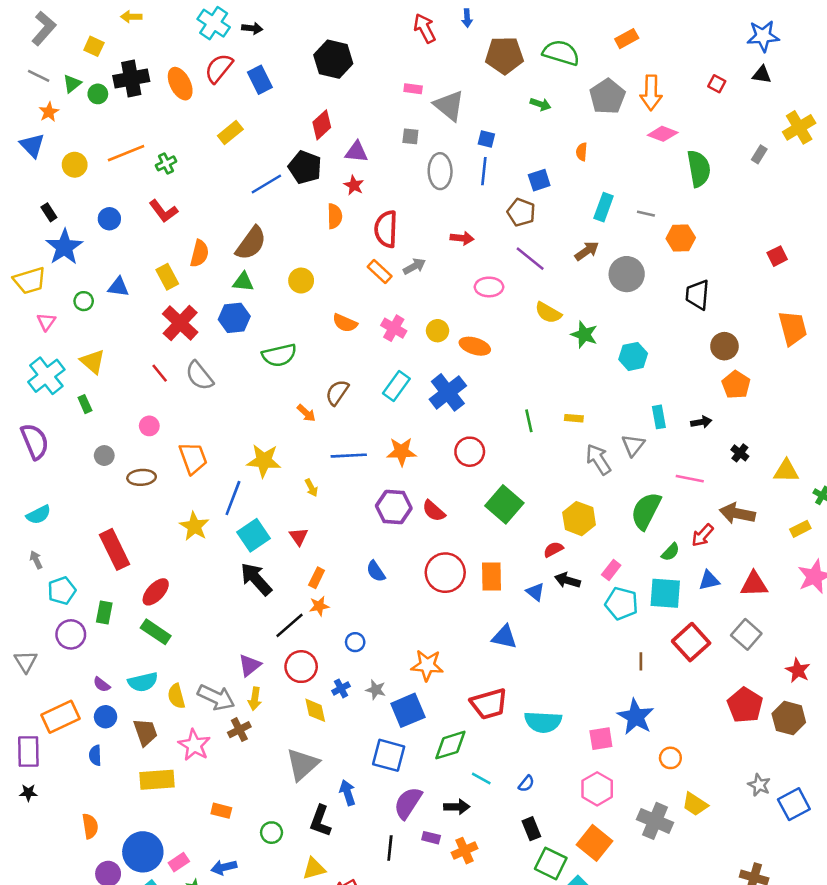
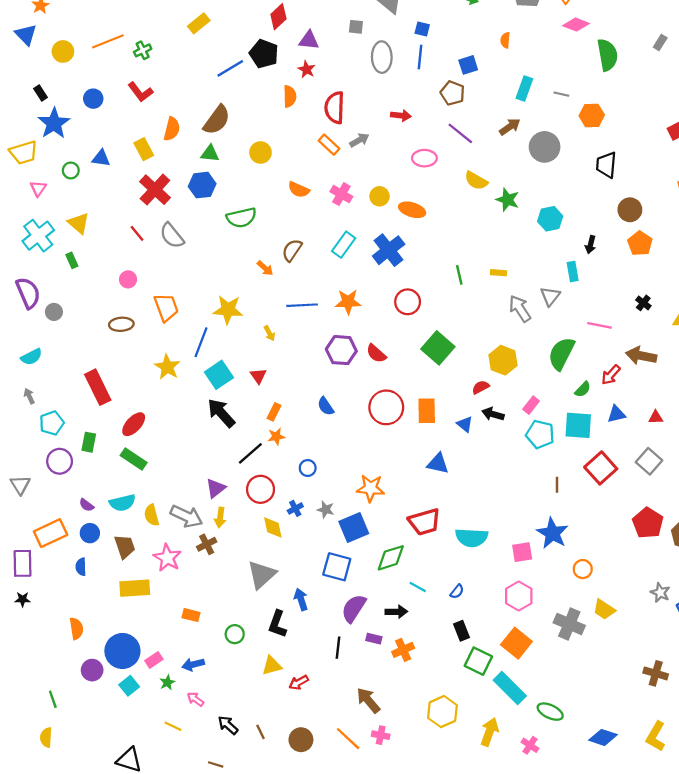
black arrow: (701, 422) -> (591, 245), moved, turned 114
gray circle: (104, 456) -> (54, 312), moved
red triangle: (754, 584) -> (656, 417), size x0.6

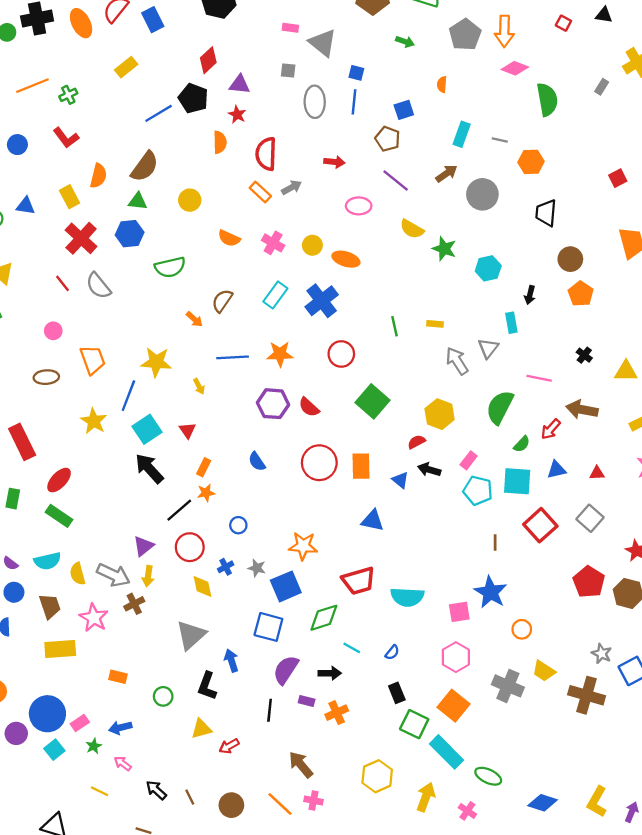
brown cross: (656, 673) -> (587, 695), moved, size x1.4

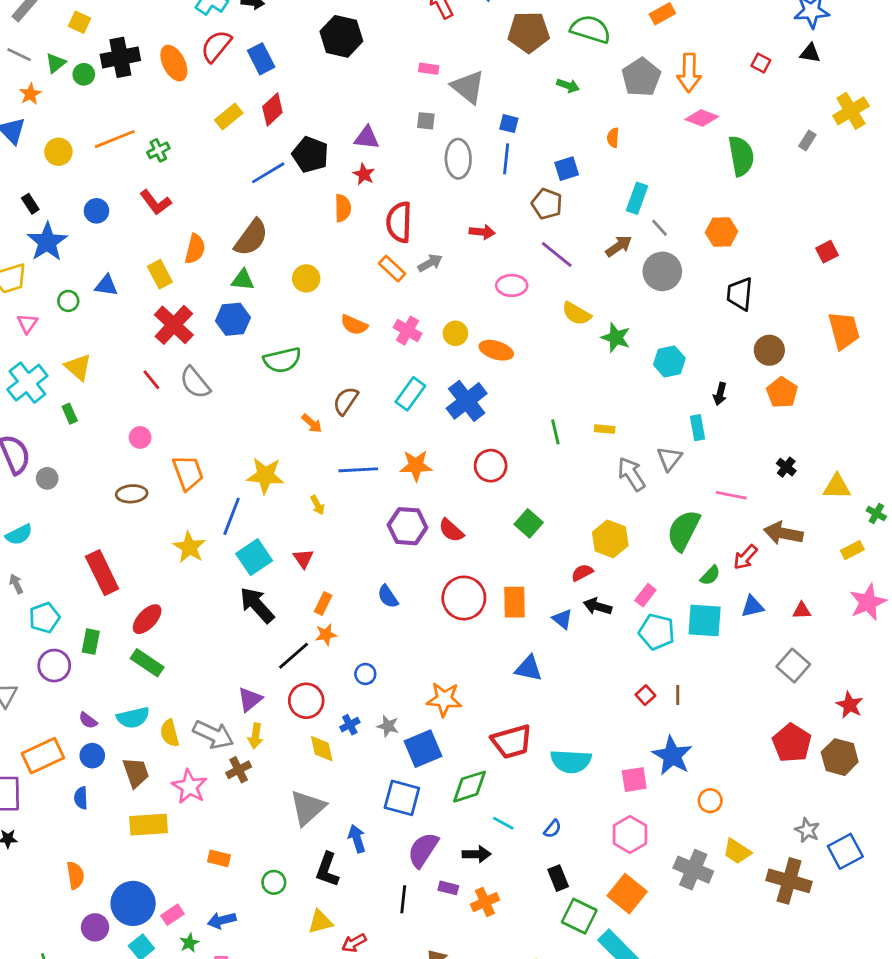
red diamond: (208, 60) -> (272, 110), moved
gray line: (500, 140) -> (660, 228), moved, turned 35
green square: (373, 401) -> (529, 523), size x0.7
red square: (540, 525) -> (645, 695), moved, size x0.5

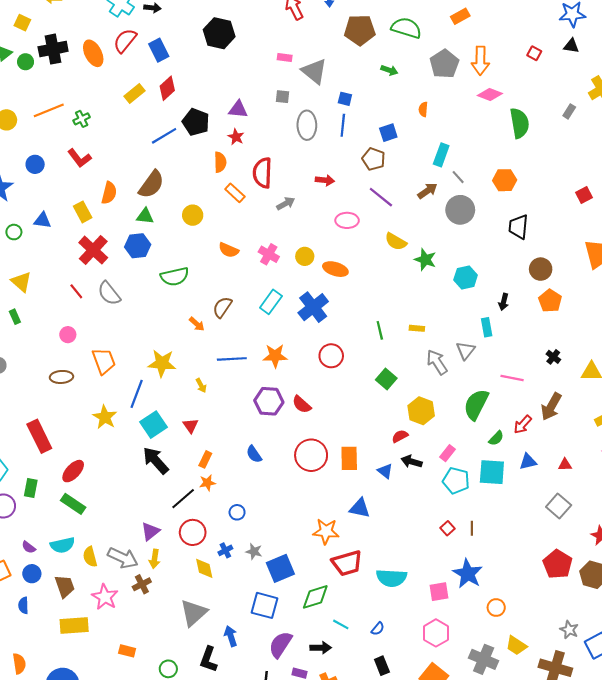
orange rectangle: (392, 269) -> (235, 193), moved
green square: (529, 523) -> (386, 379), moved
brown arrow: (783, 533) -> (551, 407), turned -72
orange star: (444, 699) -> (326, 531), moved

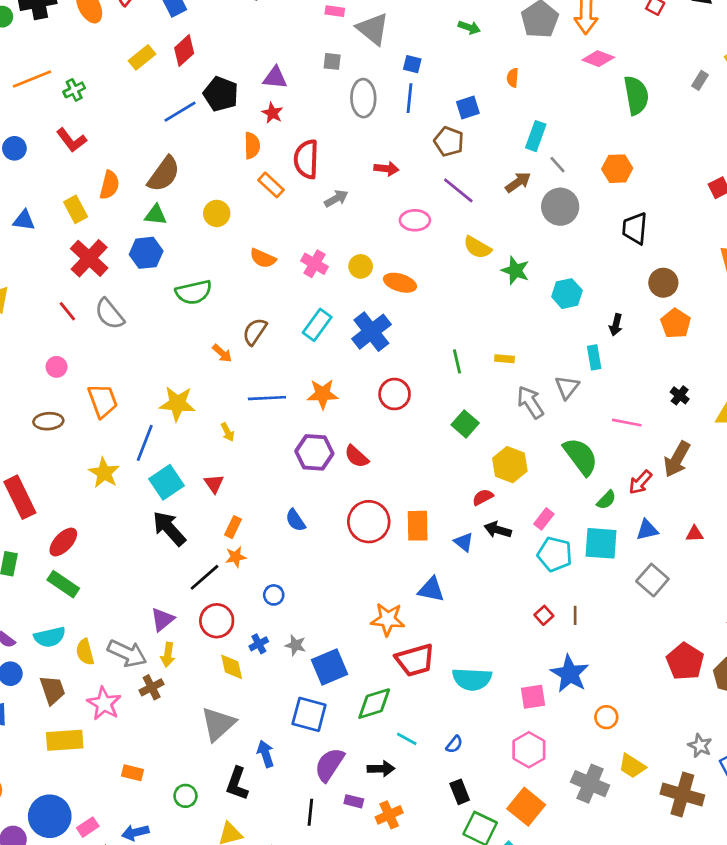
green semicircle: (476, 404) -> (581, 456), turned 116
gray square: (559, 506) -> (652, 580), moved

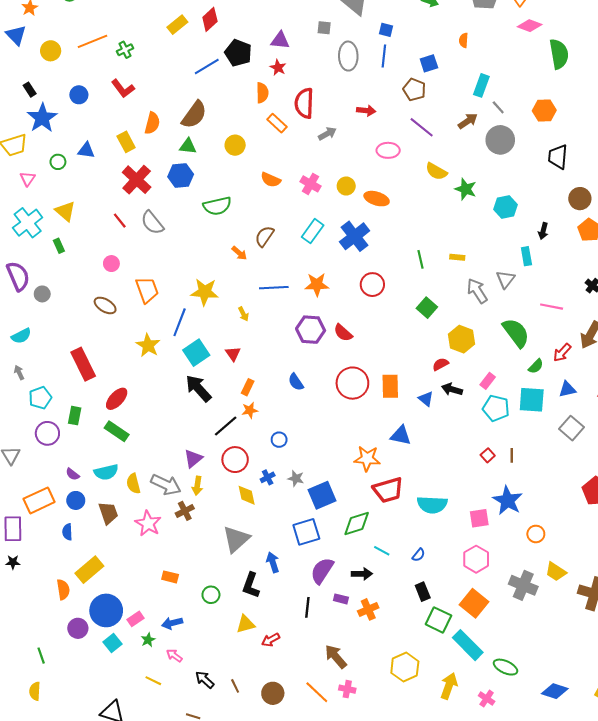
brown ellipse: (48, 421) -> (105, 305), turned 35
blue square: (309, 714) -> (306, 532), turned -32
yellow rectangle: (65, 740) -> (89, 570), moved, turned -36

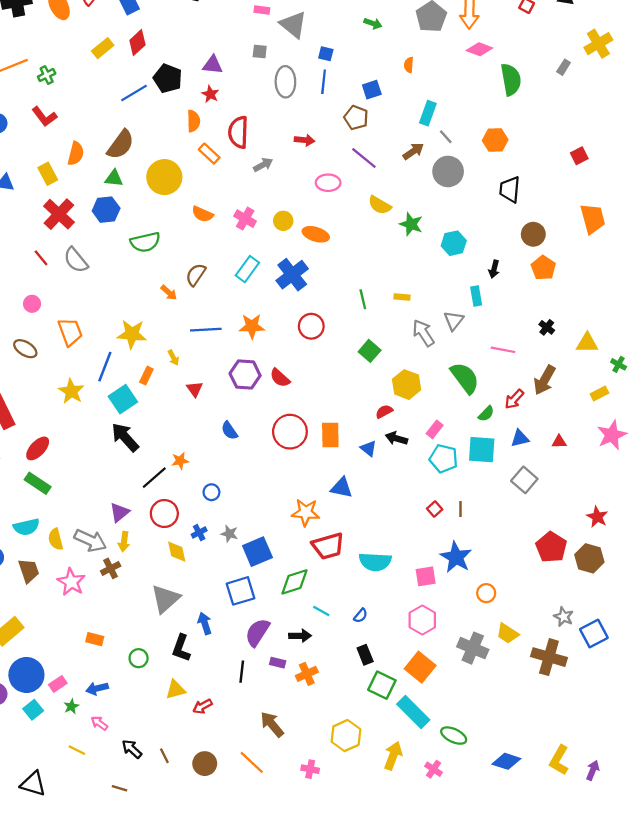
yellow circle: (235, 145) -> (164, 177), size x1.6
red triangle: (233, 354) -> (195, 389), moved
orange rectangle: (248, 387) -> (146, 376), moved
pink cross: (347, 689) -> (310, 769), moved

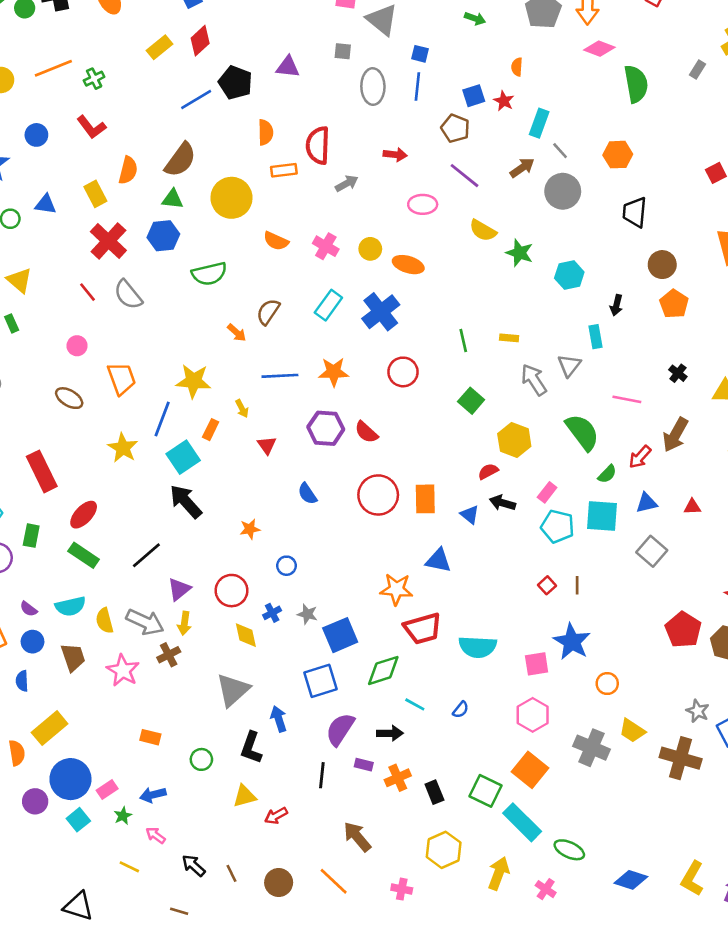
red star: (210, 94) -> (504, 101), moved
orange rectangle: (209, 154) -> (284, 170), turned -50
black line: (154, 478) -> (146, 555), moved
black rectangle: (365, 655) -> (434, 792), moved

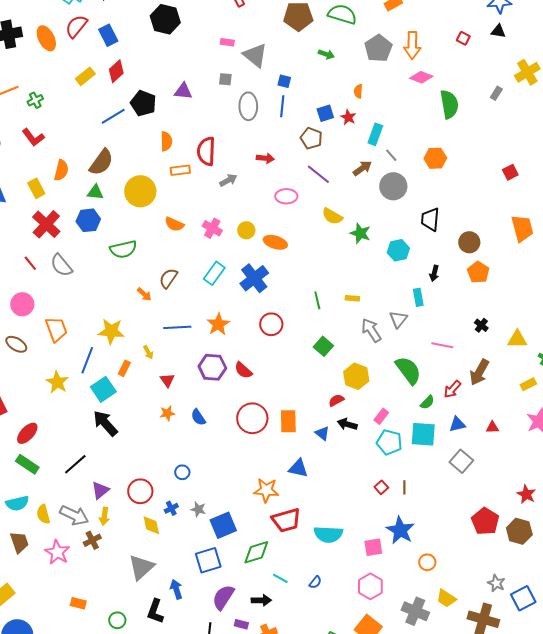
black trapezoid: (635, 212) -> (430, 219), moved
pink circle: (77, 346) -> (22, 304), size x1.5
orange star: (334, 372) -> (218, 324), turned -30
orange star: (250, 529) -> (167, 413), moved

